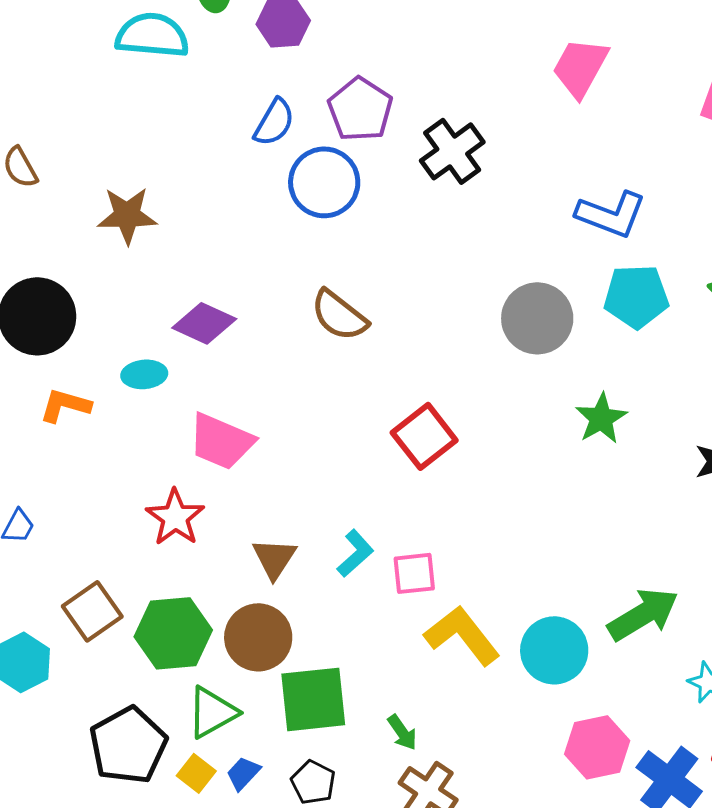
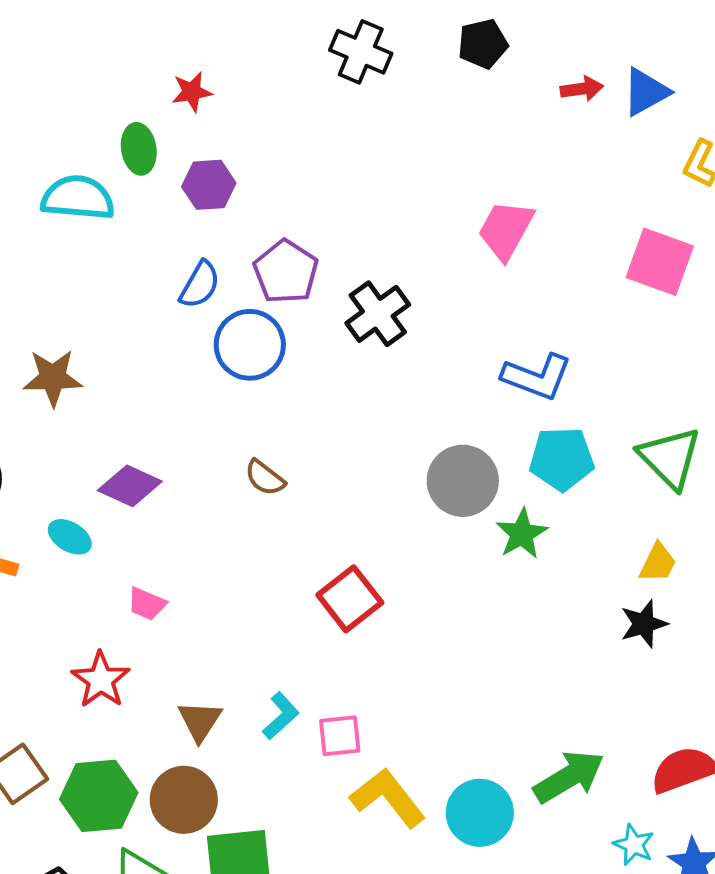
brown semicircle: (339, 315) -> (265, 478), size x0.7
cyan ellipse: (144, 374) -> (70, 537), turned 36
green star: (601, 418) -> (522, 534), moved
pink trapezoid: (221, 441) -> (147, 604), size x0.6

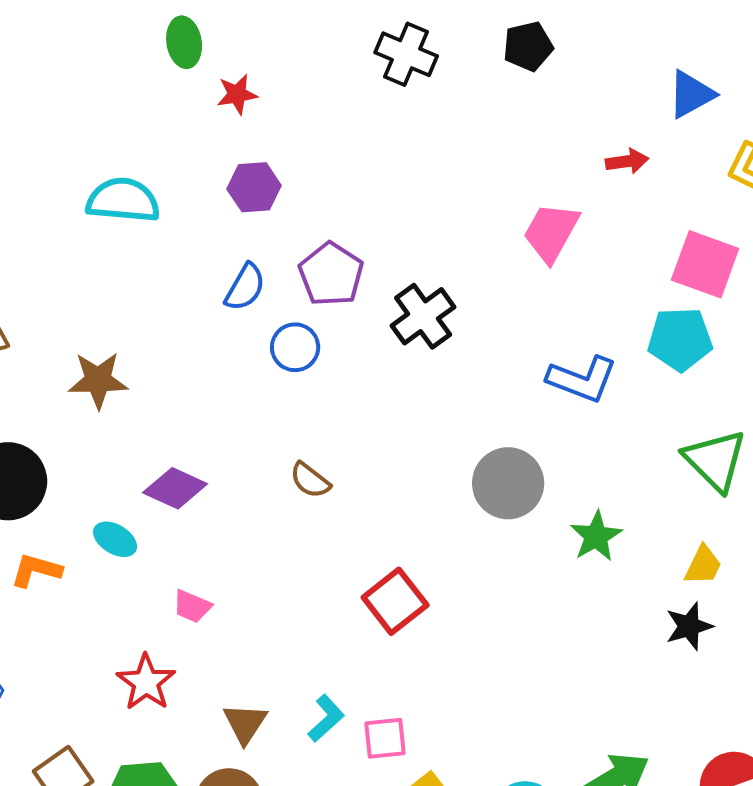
red arrow: (582, 89) -> (627, 161), moved
green ellipse: (139, 149) -> (184, 42), moved
blue circle: (250, 345) -> (295, 347), size x0.7
cyan pentagon: (562, 459) -> (680, 339), moved
green star: (522, 534) -> (596, 536), moved

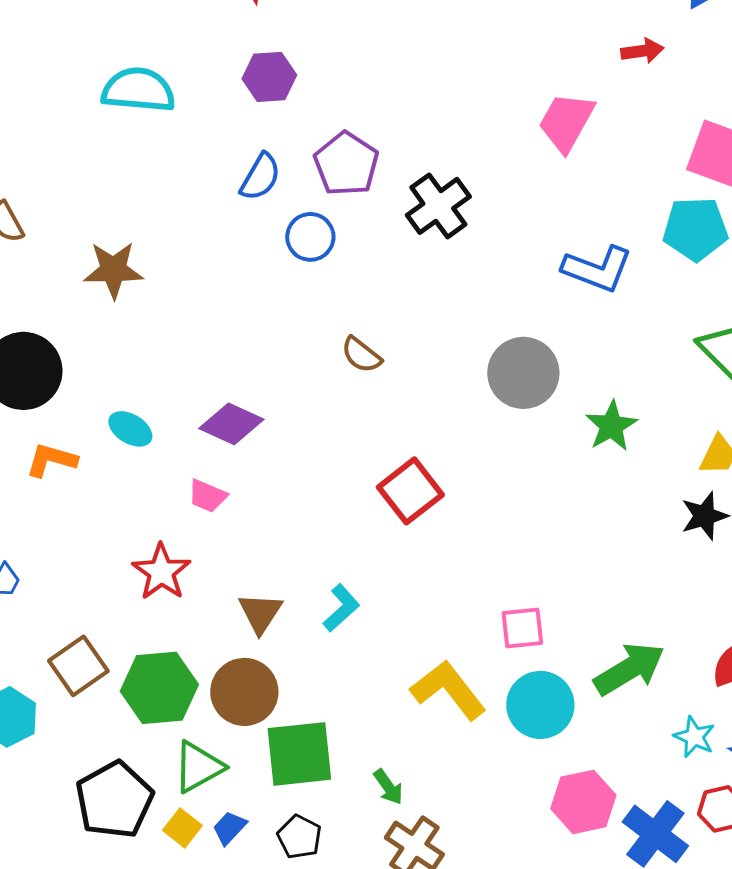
brown semicircle: (310, 480) -> (361, 355), moved
purple diamond: (175, 488) -> (231, 424), moved
pink square: (385, 738) -> (522, 628), moved

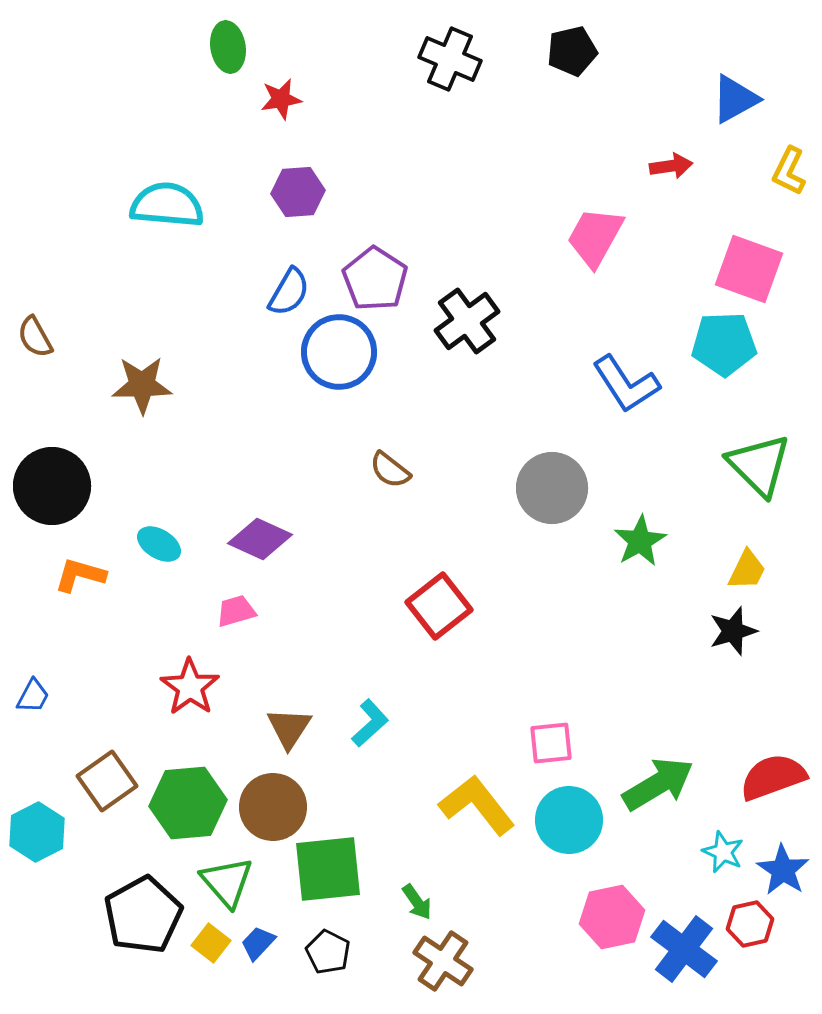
blue circle: (310, 237) -> (339, 352), size x1.5
blue L-shape: (597, 269) -> (626, 384), turned 36
pink trapezoid: (207, 496) -> (236, 611), turned 141
green triangle: (198, 767) -> (227, 882), turned -42

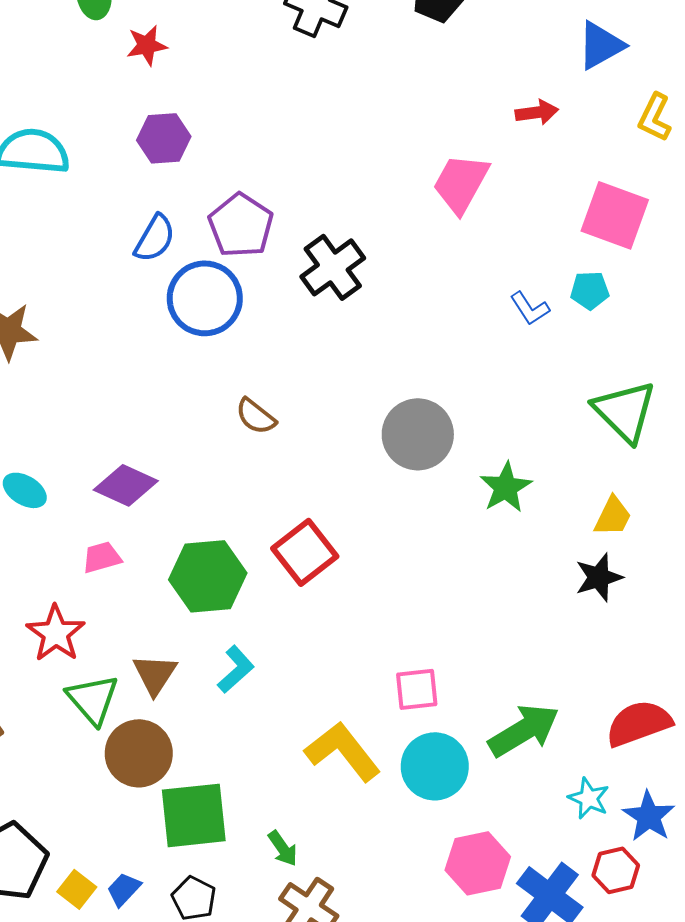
cyan pentagon: (724, 344) -> (590, 290), size x0.6
blue L-shape: (626, 384) -> (530, 308), moved, size x0.6
green hexagon: (188, 803) -> (208, 576), moved
green triangle: (227, 882) -> (93, 699), moved

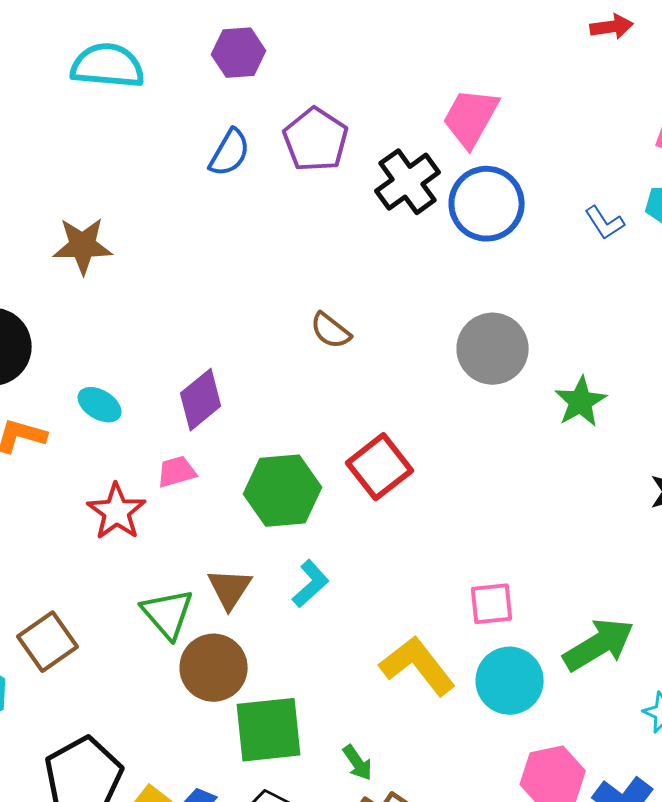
pink trapezoid: (461, 183) -> (471, 118), moved
blue circle: (205, 298) -> (487, 204), moved
purple diamond: (126, 485) -> (201, 400), turned -64
red star: (56, 633) -> (117, 512), moved

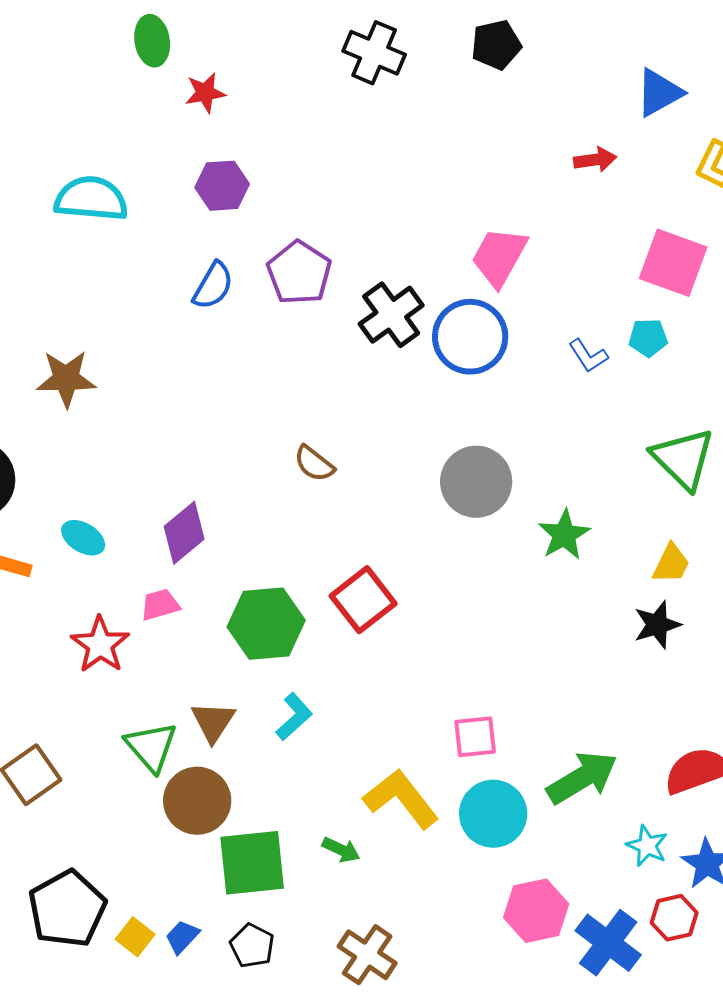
pink trapezoid: (471, 118) -> (499, 257), moved
green arrow: (358, 763) -> (341, 850), moved, turned -30

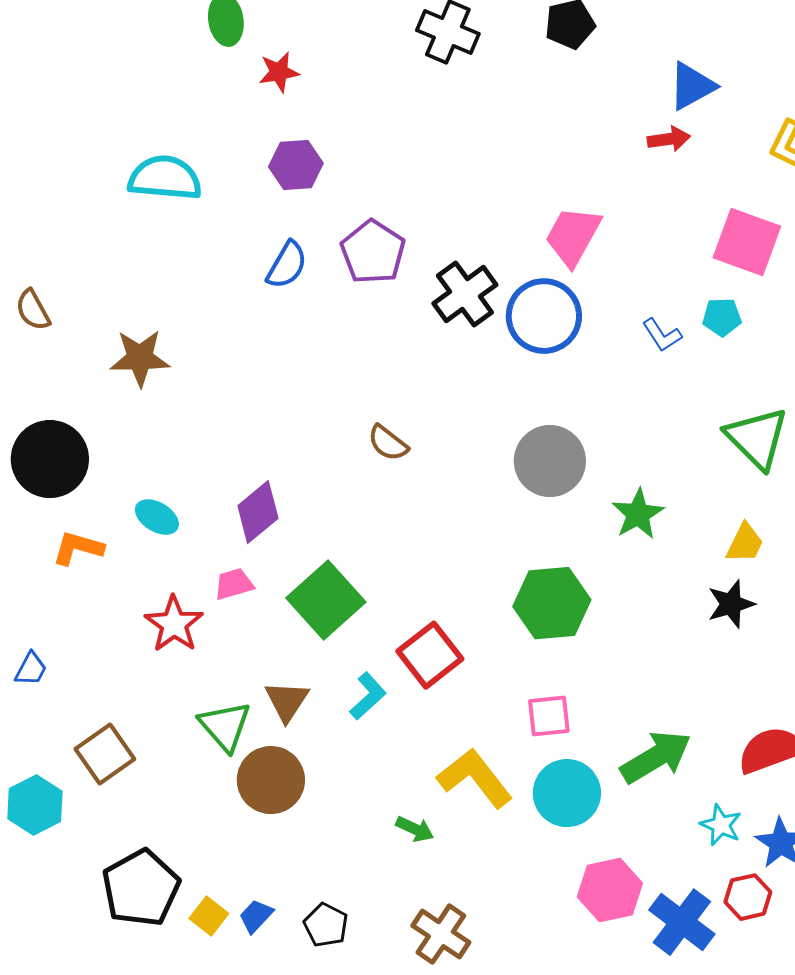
blue triangle: (659, 93) -> (692, 86), moved
red square: (363, 600) -> (430, 655), moved
green hexagon: (266, 624) -> (552, 603), moved
green square: (252, 863) -> (326, 600), moved, turned -36

